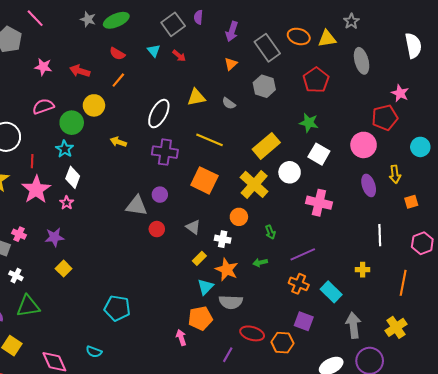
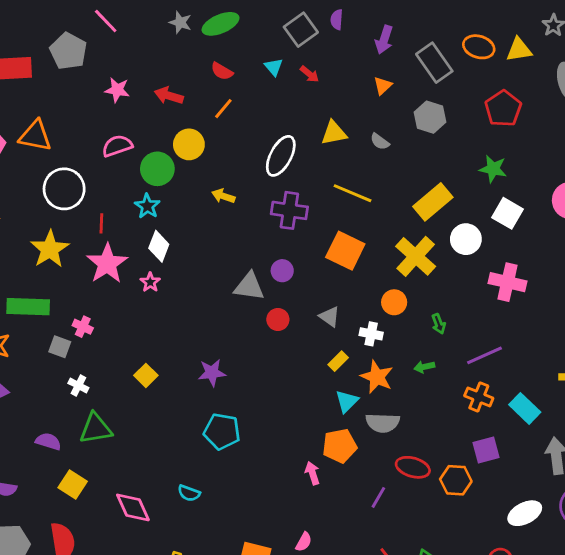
purple star: (54, 237) -> (212, 373), moved
purple square: (304, 321) -> (486, 450), turned -36

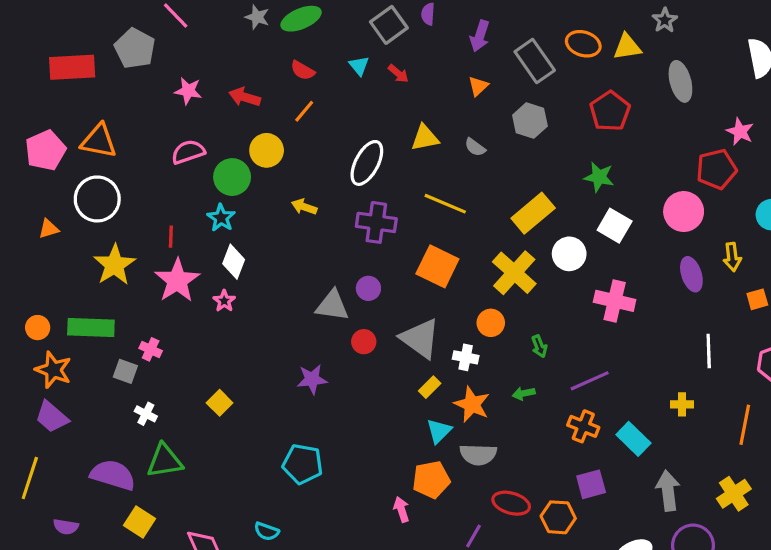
white circle: (64, 189) -> (97, 199), moved
gray triangle: (330, 317) -> (420, 339), size x1.8
purple star: (212, 373) -> (312, 379), moved
purple semicircle: (48, 441) -> (113, 475), size x1.6

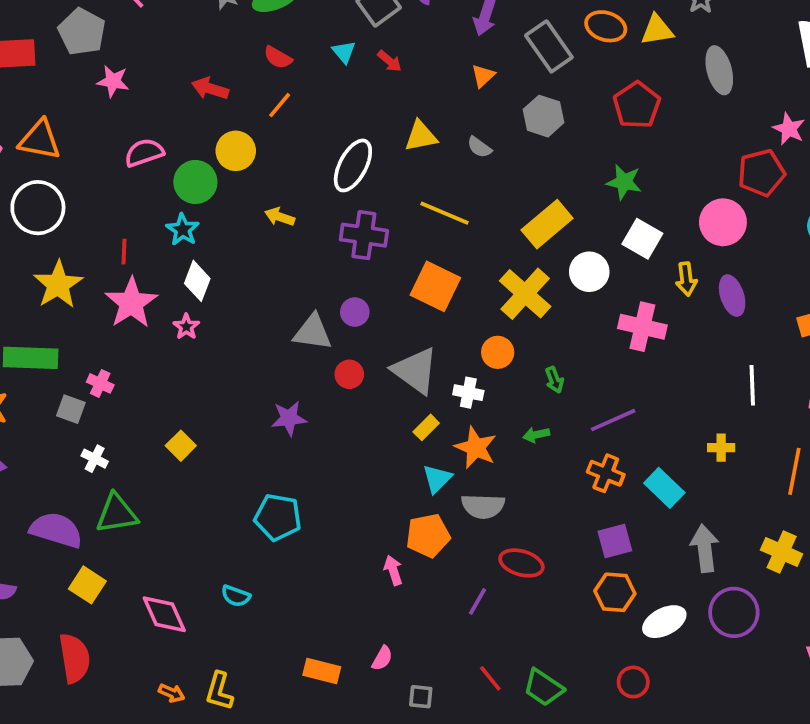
pink star: (188, 91) -> (113, 81), moved
yellow arrow: (732, 257) -> (686, 279), moved
yellow cross: (734, 494) -> (782, 552), turned -32
orange hexagon: (558, 517) -> (615, 592), moved

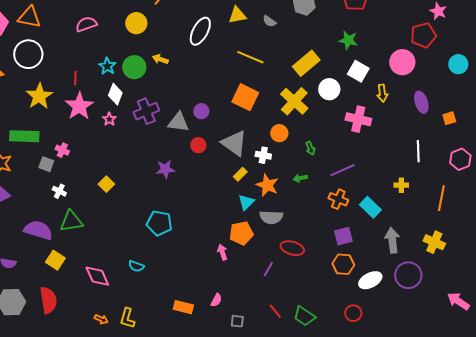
green circle: (195, 182) -> (134, 67), moved
purple cross: (364, 235) -> (146, 111), moved, turned -30
purple ellipse: (732, 296) -> (421, 102), moved

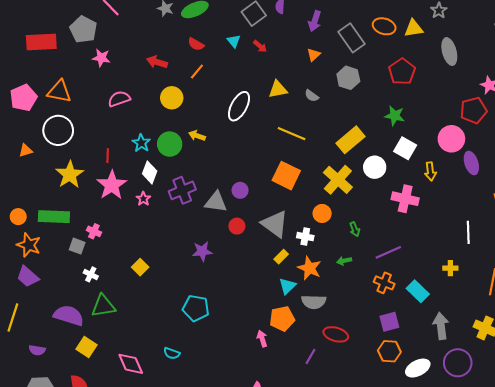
purple ellipse: (421, 102) -> (471, 163), moved

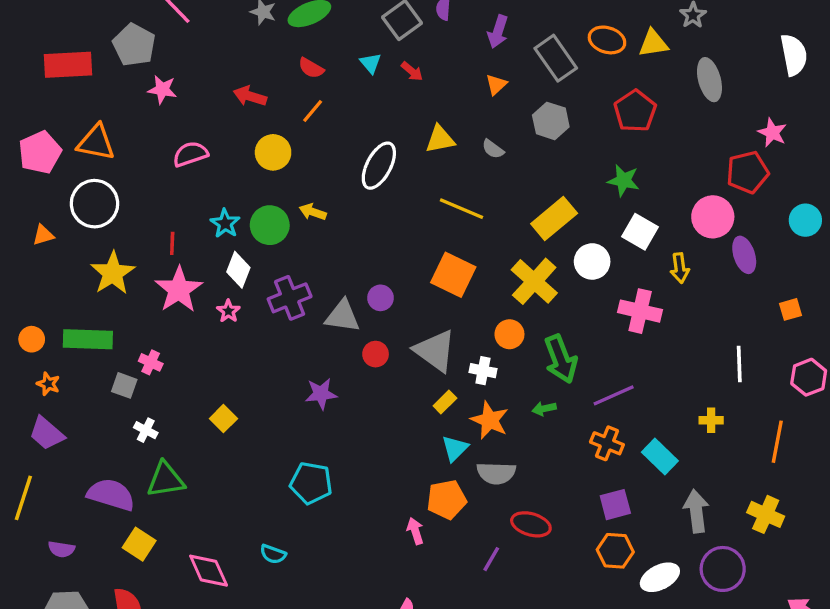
green arrow: (355, 229) -> (561, 359), size x2.0
orange star: (29, 245) -> (48, 384), size x0.6

